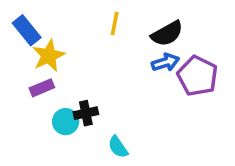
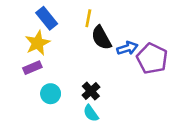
blue rectangle: (27, 30) -> (47, 18), moved
black semicircle: (167, 34) -> (101, 38), moved, turned 90
black cross: (86, 113) -> (91, 91), moved, turned -30

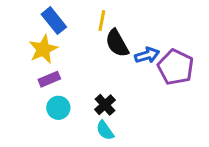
purple rectangle: (32, 68) -> (49, 79), moved

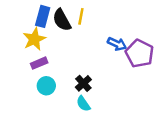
blue rectangle: (54, 21) -> (43, 16), turned 54
black semicircle: (117, 43) -> (62, 20), moved
blue arrow: (147, 55) -> (117, 44), turned 42

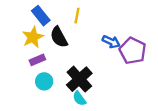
blue rectangle: (43, 16) -> (41, 16), turned -54
black semicircle: (62, 20) -> (59, 37), moved
black cross: (83, 83) -> (79, 79), size x1.6

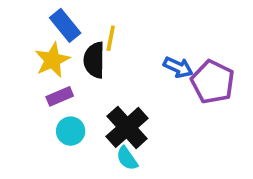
yellow line: (77, 16) -> (111, 38), moved
black semicircle: (59, 37) -> (94, 60), turned 30

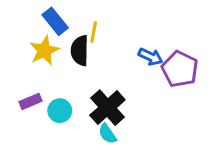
purple rectangle: (60, 96) -> (30, 101), moved

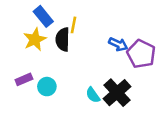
black cross: (107, 108) -> (117, 93), moved
cyan semicircle: (107, 134) -> (93, 95), moved

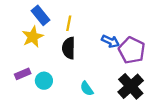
black semicircle: (63, 39) -> (69, 48), moved
black cross: (117, 93) -> (131, 86), moved

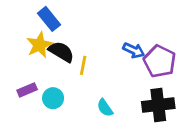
yellow line: (69, 23) -> (83, 65), moved
black semicircle: (69, 48) -> (61, 52), moved, turned 120
black cross: (131, 86) -> (158, 105), turned 35

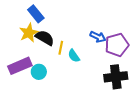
purple pentagon: (160, 61) -> (117, 45), turned 30
purple rectangle: (27, 90) -> (20, 66), size x1.6
cyan semicircle: (105, 108) -> (74, 56), moved

